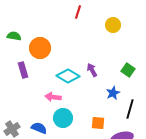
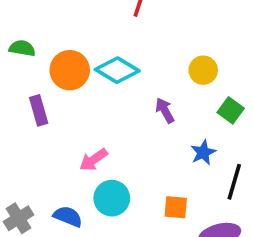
yellow circle: (113, 25) -> (203, 70), moved
cyan diamond: (68, 76) -> (117, 70), moved
pink arrow: (53, 97) -> (93, 160), turned -42

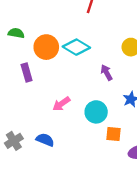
cyan circle: (112, 198) -> (96, 112), moved

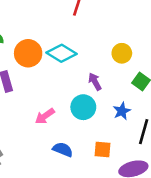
cyan circle: (96, 112) -> (83, 107), moved
blue semicircle: (45, 140) -> (63, 150), moved

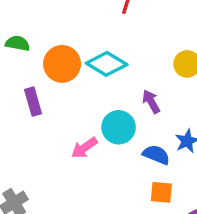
cyan circle: (83, 107) -> (119, 127), moved
blue semicircle: (63, 150) -> (156, 155), moved

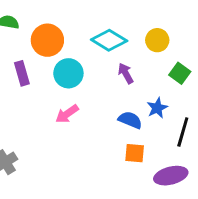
cyan diamond: (107, 64) -> (109, 40), moved
cyan circle: (119, 127) -> (68, 73), moved

